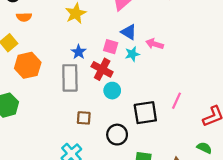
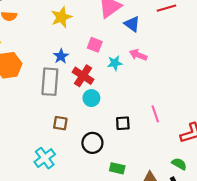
blue triangle: (129, 32) -> (132, 24), moved
pink square: (111, 47) -> (95, 45), moved
pink line: (177, 101) -> (155, 114), turned -49
black square: (145, 113) -> (123, 123), size x0.6

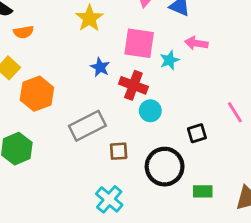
pink square: (95, 45) -> (139, 43), size x1.6
gray rectangle: (50, 82) -> (87, 126), moved, turned 72
black circle: (92, 143) -> (165, 167), size x1.4

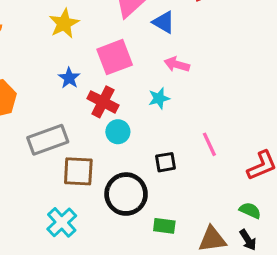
pink square: (139, 43) -> (115, 57), turned -36
cyan star: (169, 60) -> (159, 98), moved
brown square: (119, 151) -> (78, 171), size x1.5

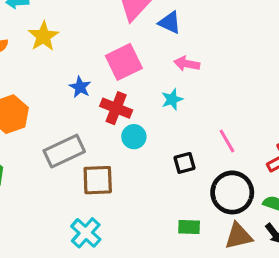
yellow star: (64, 23) -> (43, 36), moved
black circle: (126, 194) -> (232, 192), moved

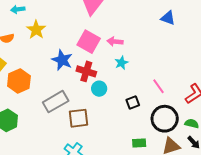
blue triangle: (170, 23) -> (168, 18), moved
pink square: (124, 62) -> (89, 42), turned -30
pink arrow: (187, 64) -> (115, 42), moved
blue star: (80, 87) -> (62, 60), size x1.5

